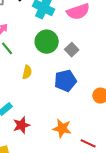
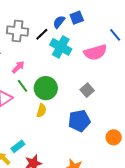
green circle: (47, 42) -> (46, 88), moved

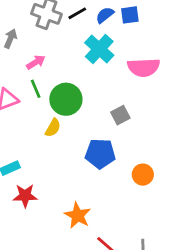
black line: (42, 34) -> (77, 13), moved
orange circle: (114, 137) -> (143, 175), moved

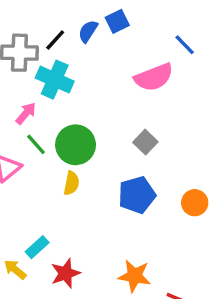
cyan cross: (99, 49) -> (55, 80), moved

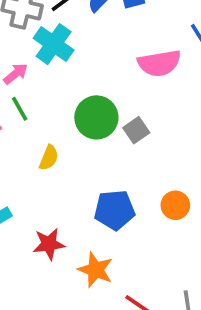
green circle: (76, 145) -> (96, 117), moved
blue pentagon: (137, 195) -> (115, 210), moved
red star: (65, 273) -> (49, 244), moved

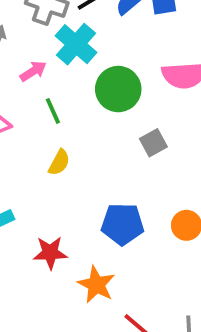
green line: (20, 109) -> (53, 111), moved
green circle: (96, 117) -> (118, 89), moved

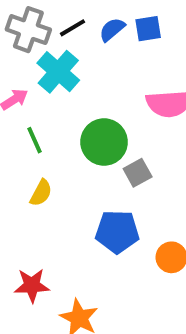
green circle: (118, 89) -> (104, 142), moved
blue pentagon: (122, 224) -> (117, 232), moved

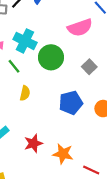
cyan cross: (58, 72) -> (25, 41), moved
gray square: (138, 173) -> (89, 67), moved

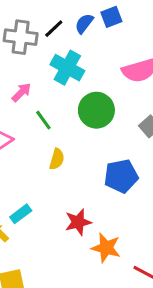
cyan cross: (25, 41) -> (67, 68), moved
red star: (33, 143) -> (78, 222), moved

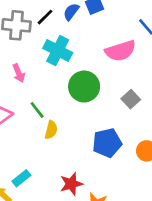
pink arrow: (21, 92) -> (19, 73), turned 114
green line: (43, 120) -> (37, 110), moved

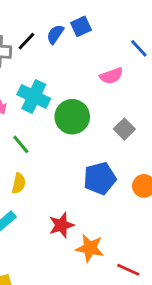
cyan cross: (58, 50) -> (34, 97), moved
pink semicircle: (120, 51) -> (111, 76), size x0.7
yellow semicircle: (51, 130) -> (19, 183), moved

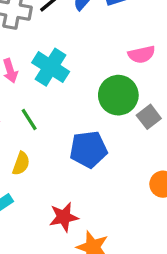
green circle: (72, 117) -> (118, 95), moved
blue pentagon: (100, 178) -> (88, 149), moved

